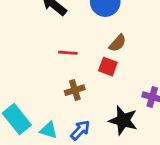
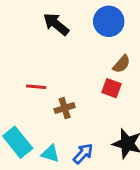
red line: (68, 53) -> (36, 87), moved
brown cross: (75, 90) -> (65, 108), moved

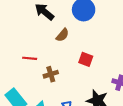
brown semicircle: (121, 64) -> (62, 35), moved

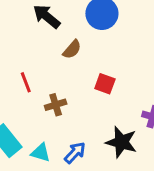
red line: (30, 58) -> (26, 82), turned 64

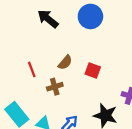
brown semicircle: (72, 49) -> (65, 62), moved

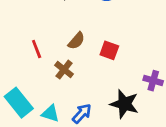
brown cross: (55, 87) -> (64, 70), turned -35

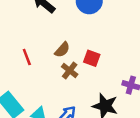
brown cross: (64, 70) -> (70, 70), moved

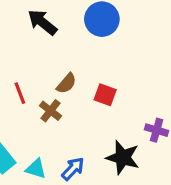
brown cross: (70, 70) -> (50, 111), moved

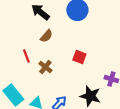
brown semicircle: (66, 83) -> (46, 36), moved

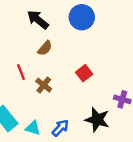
red square: (79, 57) -> (84, 73), turned 32

